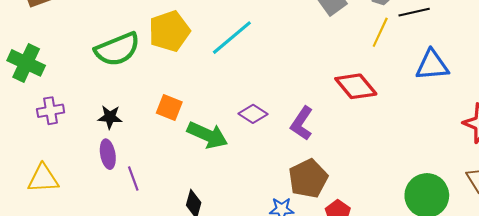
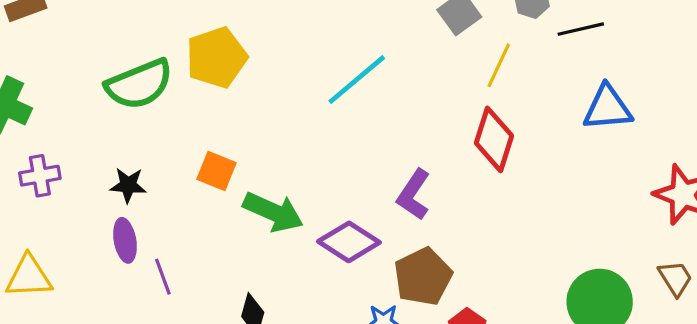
yellow line: (380, 32) -> (499, 65), moved
cyan line: (232, 38) -> (357, 80), moved
red diamond: (356, 86) -> (494, 139), turned 57
purple diamond: (253, 114) -> (349, 242), moved, size x1.4

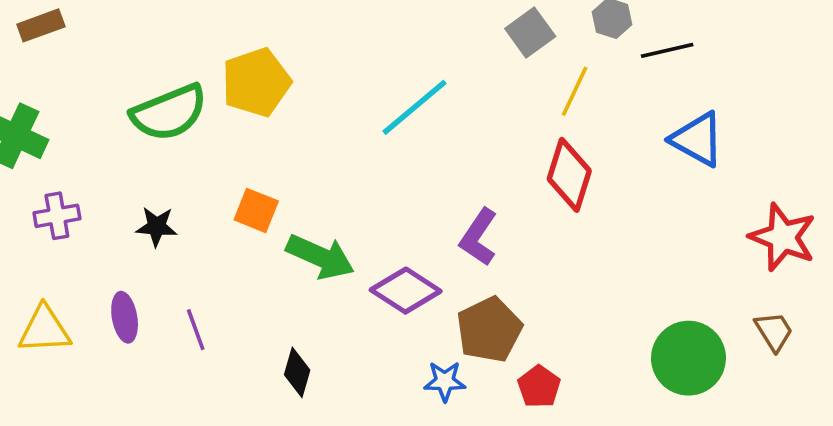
blue triangle: (608, 108) -> (697, 139), turned 34
purple ellipse: (125, 240) -> (125, 317), moved

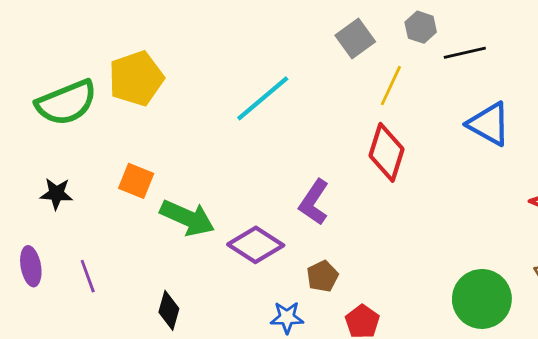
brown pentagon: (489, 330) -> (323, 276), size x0.6

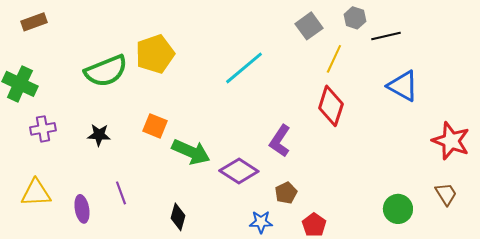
purple ellipse: (31, 266) -> (82, 209), moved
green circle: (482, 299) -> (398, 209), size x0.7

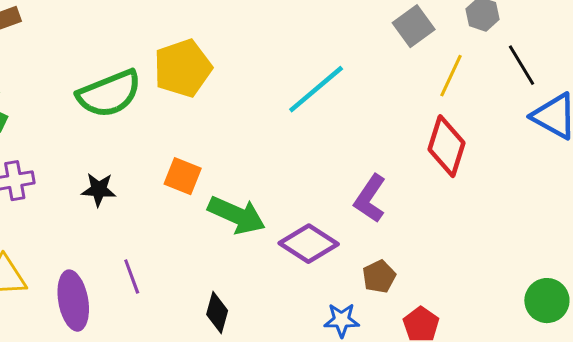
black line: (386, 36) -> (521, 65), moved, turned 72
purple ellipse: (82, 209) -> (73, 301), size x1.4

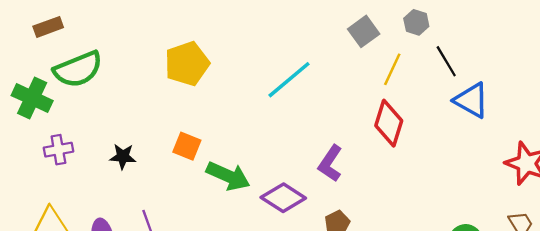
green semicircle: (109, 94) -> (78, 69), moved

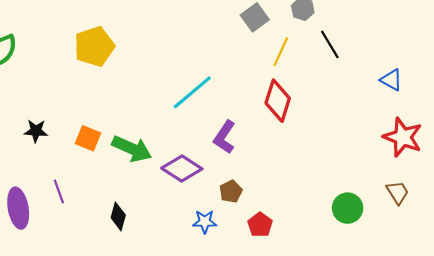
cyan line: (289, 80) -> (192, 92), moved
blue triangle: (471, 100) -> (391, 80), moved, size x0.7
orange square: (187, 146) -> (88, 138), moved

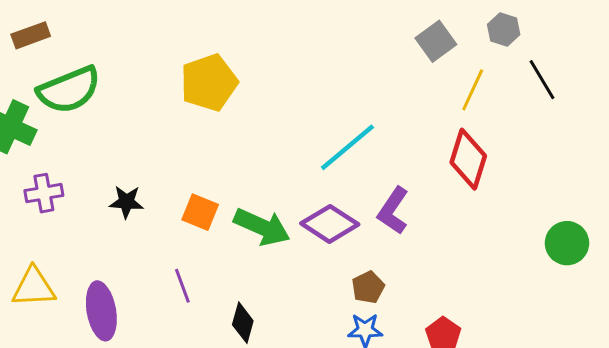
purple diamond: (182, 168) -> (330, 224), moved
purple line: (59, 191) -> (182, 286), moved
brown pentagon: (231, 191) -> (368, 287), moved
green circle: (348, 208) -> (567, 243), moved

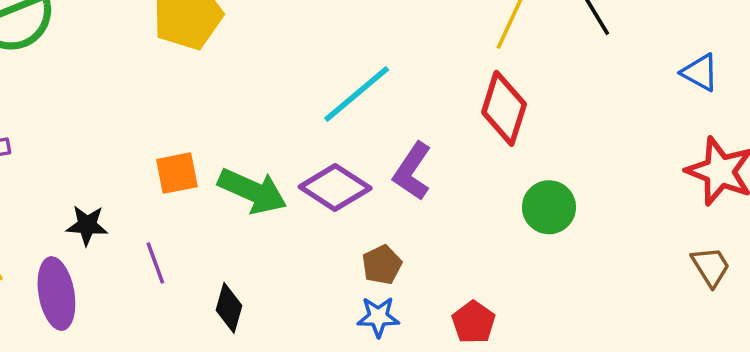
black star: (126, 202) -> (87, 225), moved
orange square: (200, 212) -> (177, 173), turned -33
green circle: (567, 243) -> (549, 207), moved

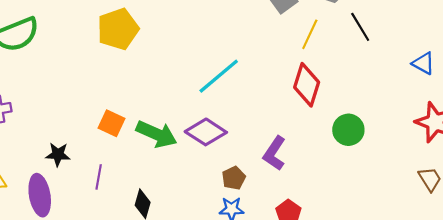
purple L-shape: (412, 171) -> (274, 153), moved
orange square: (177, 173) -> (112, 123), turned 36
green circle: (549, 207) -> (348, 130), moved
purple line: (155, 263) -> (99, 177), turned 30

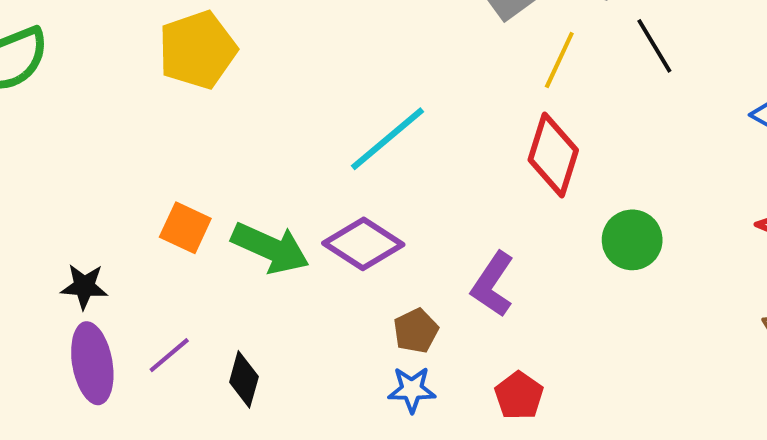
purple line: (99, 177) -> (169, 355), moved, turned 40
purple ellipse: (40, 195) -> (92, 363), moved

